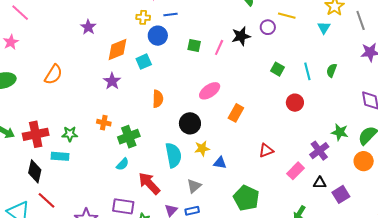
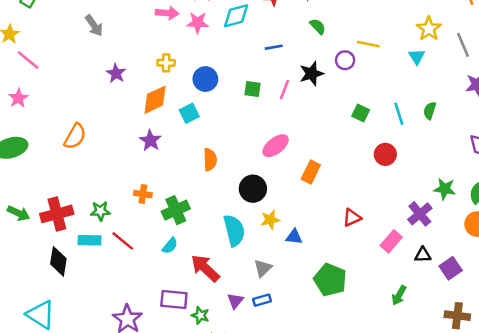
blue line: (170, 15) -> (274, 47), moved
yellow cross: (143, 17) -> (166, 63), moved
red line: (47, 200) -> (123, 241), moved

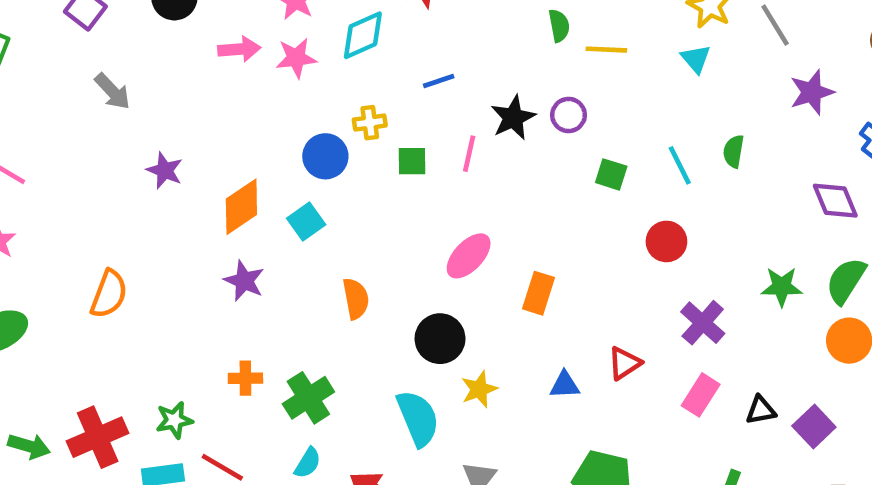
green semicircle: (318, 26) -> (559, 26), moved, turned 42
purple circle: (345, 60) -> (569, 115), moved
yellow cross: (166, 63) -> (370, 123), moved
purple cross: (420, 214) -> (703, 323), moved
blue triangle: (294, 237) -> (565, 385), moved

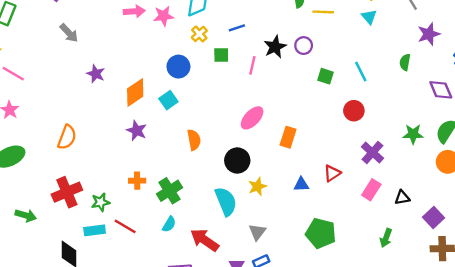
yellow cross: (370, 123) -> (199, 34), moved, turned -35
green semicircle: (734, 151) -> (405, 62), moved
green square: (412, 161) -> (221, 55), moved
purple square: (814, 426) -> (433, 217), moved
red cross: (98, 437) -> (67, 192), moved

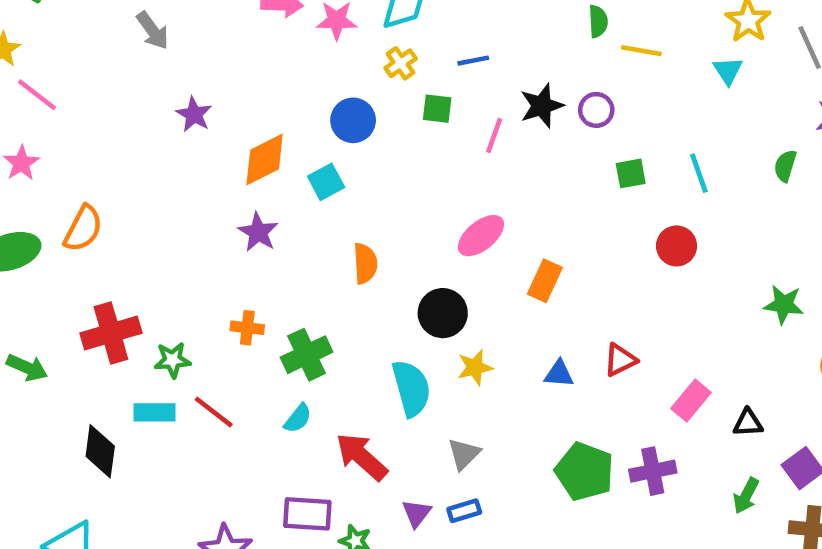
green square: (325, 76) -> (631, 173), turned -35
orange semicircle: (67, 137) -> (83, 229), moved
purple cross: (372, 152) -> (653, 471), moved, turned 30
green arrow: (386, 238) -> (746, 496), moved

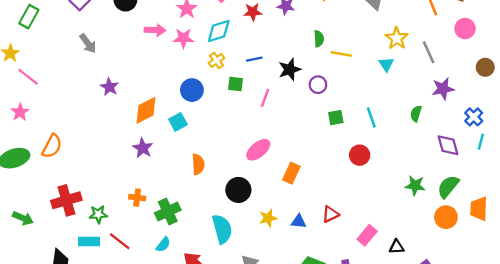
black star: (542, 106) -> (290, 69), moved
yellow star: (475, 367) -> (268, 218), moved

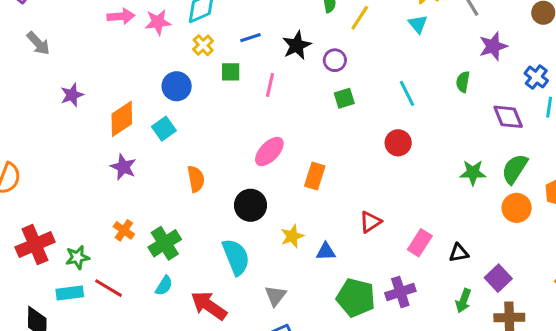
yellow line: (341, 54) -> (360, 18), turned -60
purple star: (109, 87) -> (72, 95), turned 30
green square: (336, 118) -> (344, 98), moved
orange cross: (137, 198) -> (124, 230), turned 35
blue triangle: (299, 221) -> (326, 252), moved

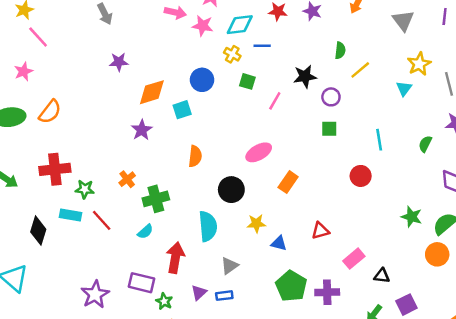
blue line: (250, 38) -> (262, 46), moved
yellow cross: (203, 45) -> (232, 54), turned -35
red arrow: (209, 306) -> (175, 258), turned 48

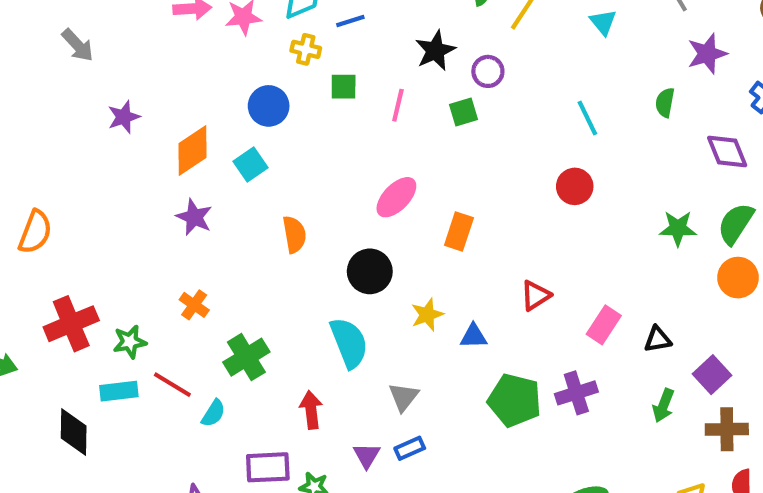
green square: (329, 129) -> (464, 112), moved
green cross: (156, 199) -> (246, 357), moved
cyan semicircle: (145, 232) -> (213, 413), moved
red arrow: (175, 258) -> (311, 410), size x0.7

